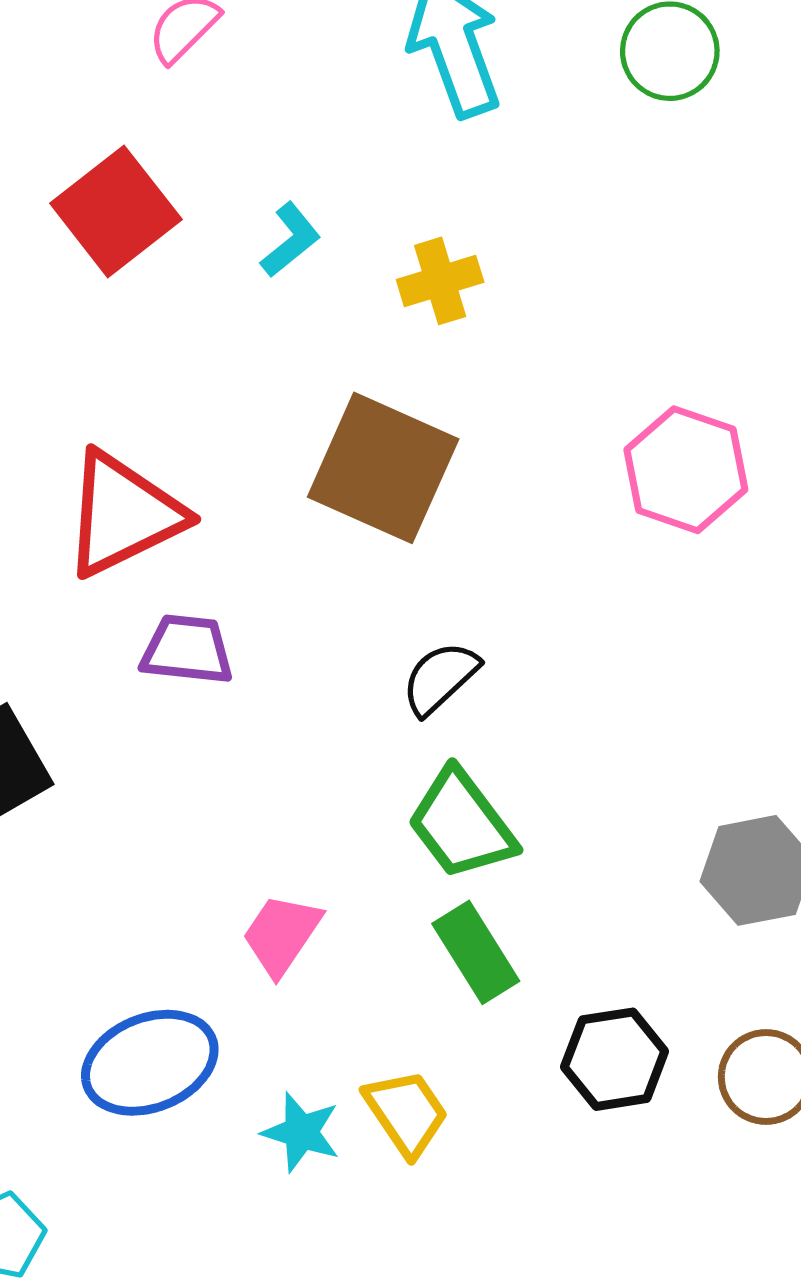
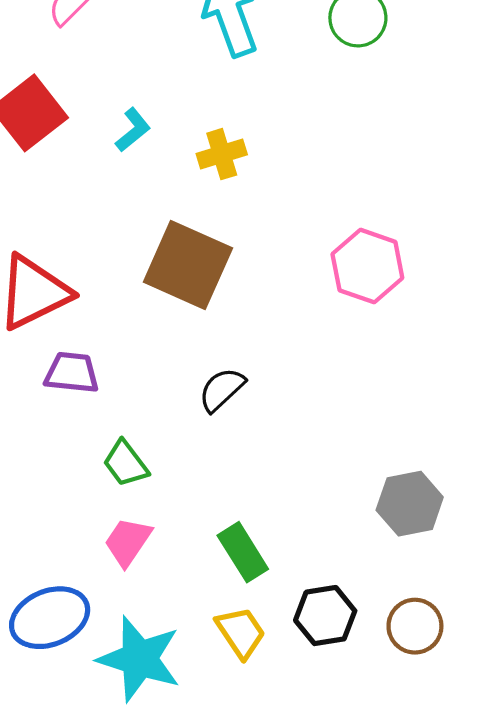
green trapezoid: (461, 824) -> (126, 463), moved, size x0.7
yellow trapezoid: (406, 1113) -> (241, 632), moved
cyan star: (301, 1132) -> (139, 659), size x1.8

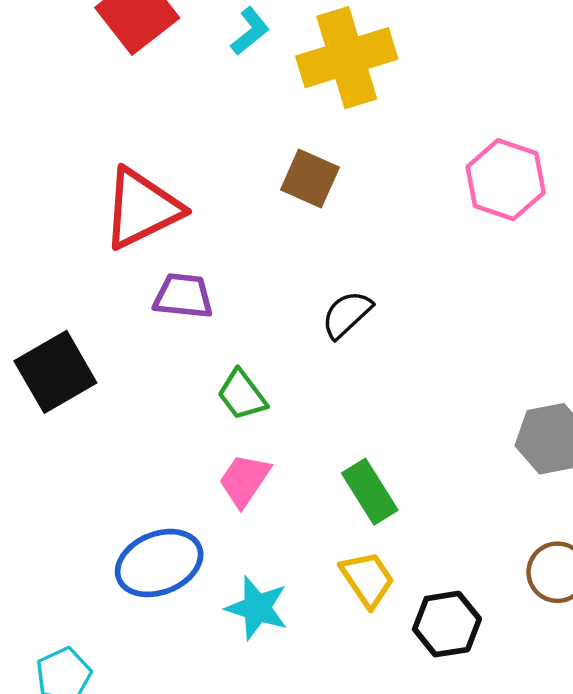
yellow cross: (222, 154) -> (347, 58), size x1.8
brown square: (188, 265) -> (310, 179), size x0.6
black hexagon: (325, 616) -> (447, 624), moved
cyan star: (139, 659) -> (257, 608), size x0.7

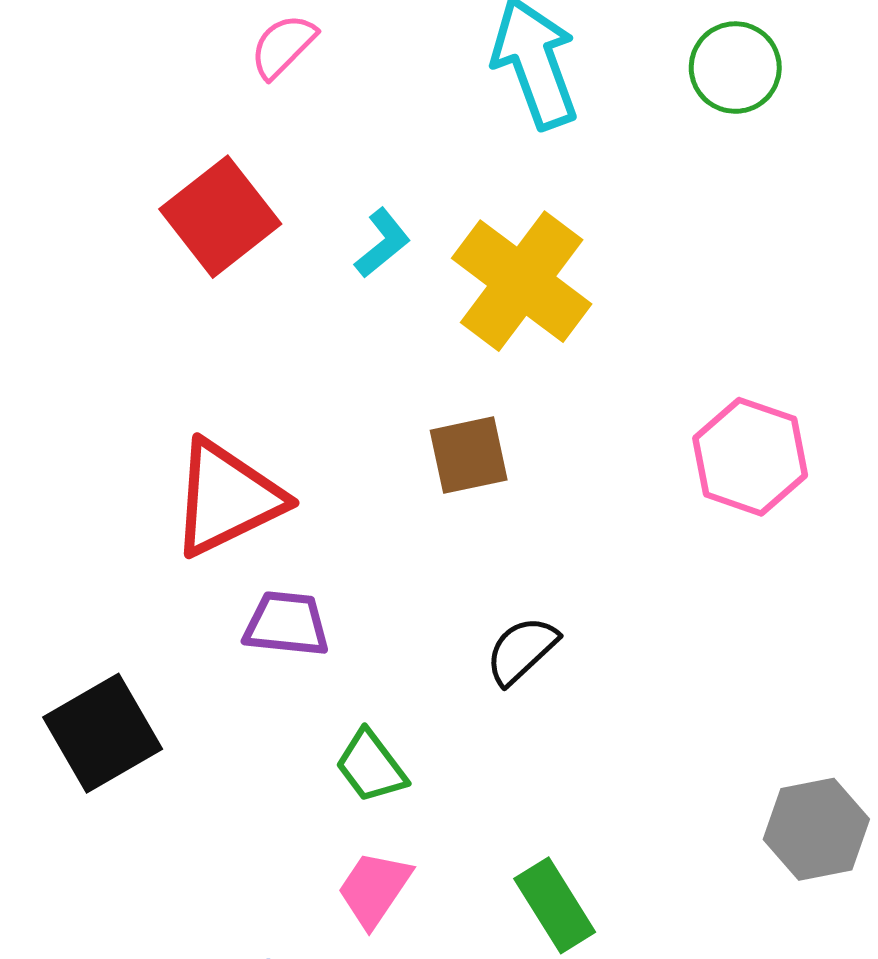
yellow cross: (347, 58) -> (522, 281), turned -36
brown square: (310, 179) -> (469, 455), turned -36

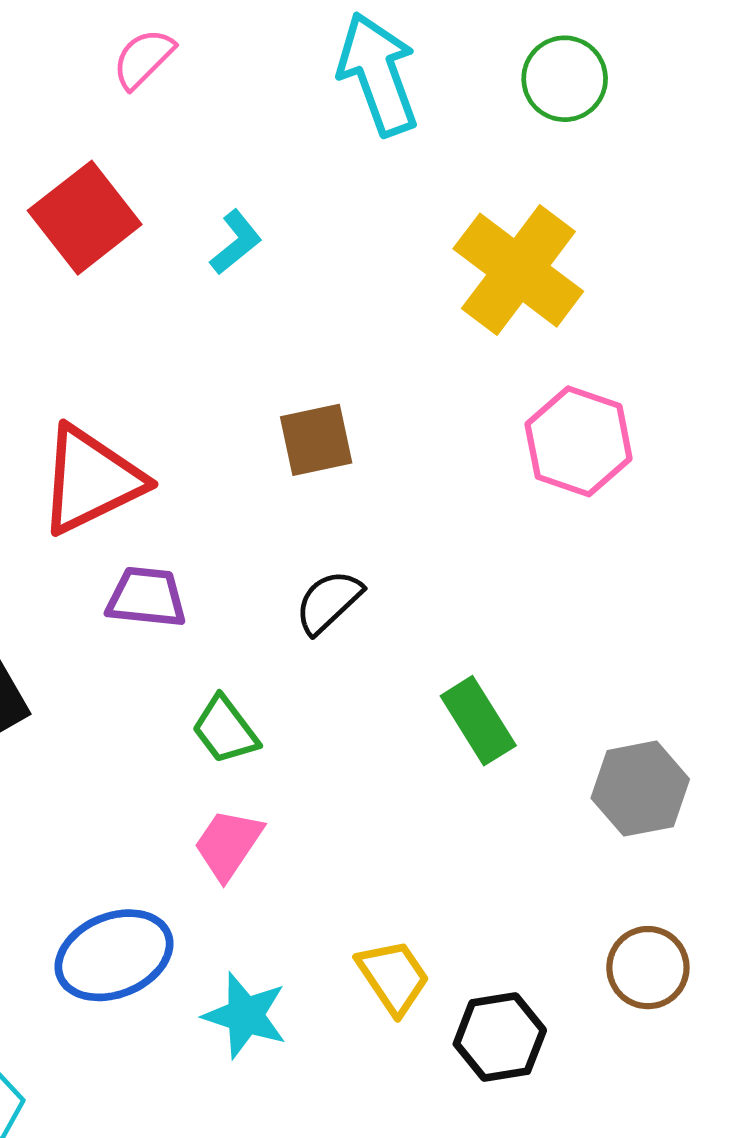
yellow cross: (522, 281) -> (518, 270), moved
black semicircle: (522, 650) -> (329, 602), moved
green rectangle: (555, 905) -> (478, 721), moved

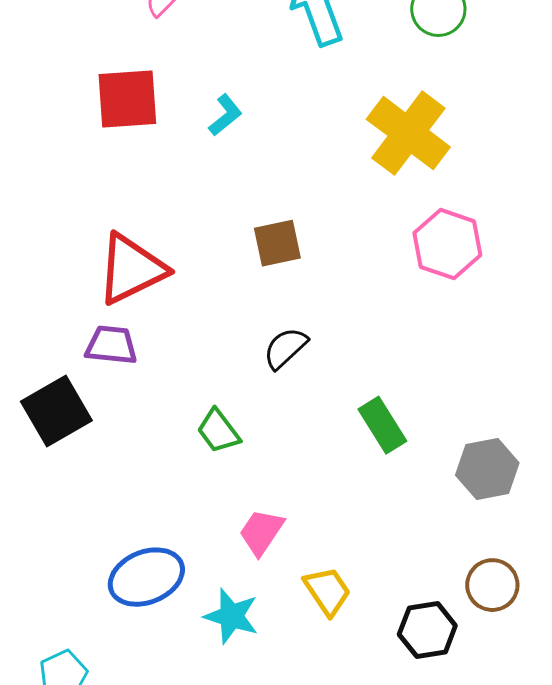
red square: (85, 218) -> (127, 99), turned 34
purple trapezoid: (146, 597) -> (111, 345), moved
pink trapezoid: (228, 844) -> (261, 532), moved
black hexagon: (500, 1037) -> (427, 630), moved

